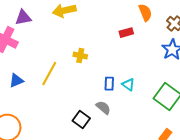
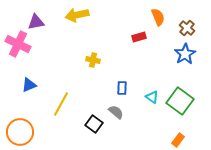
yellow line: (49, 74) -> (61, 104), moved
cyan triangle: (128, 85) -> (152, 97), moved

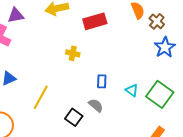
brown cross: (187, 28) -> (157, 21), moved
red rectangle: (139, 37) -> (95, 21), moved, size x1.6

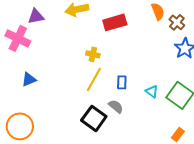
yellow line: (41, 97) -> (94, 79), moved
black square: (74, 117) -> (94, 118), size x1.4

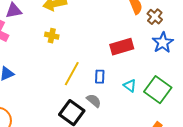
red rectangle: (115, 22) -> (122, 47), moved
yellow cross: (93, 54) -> (52, 36), moved

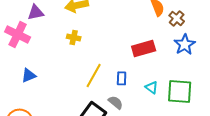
green square: (158, 90) -> (180, 91), turned -32

